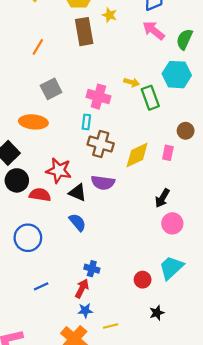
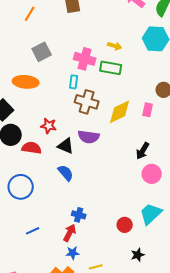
green rectangle: (150, 98) -> (111, 68), moved, turned -60
red star: (59, 170) -> (49, 126), size x0.7

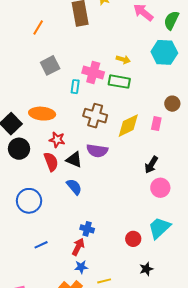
orange ellipse: (26, 82) -> (42, 114), moved
cyan rectangle: (74, 82) -> (75, 87), moved
red semicircle: (32, 148) -> (51, 162), moved, turned 60

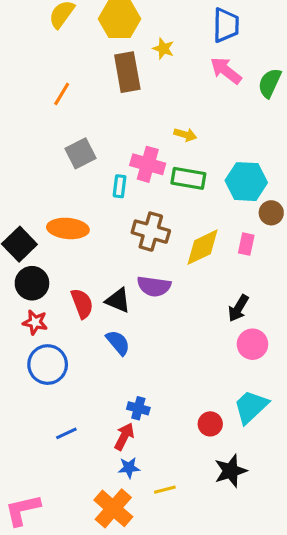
cyan hexagon: (164, 52) -> (246, 182), moved
yellow arrow: (123, 59) -> (185, 135), moved
red star: (57, 140) -> (35, 322), moved
black star: (146, 269) -> (231, 471), size x1.5

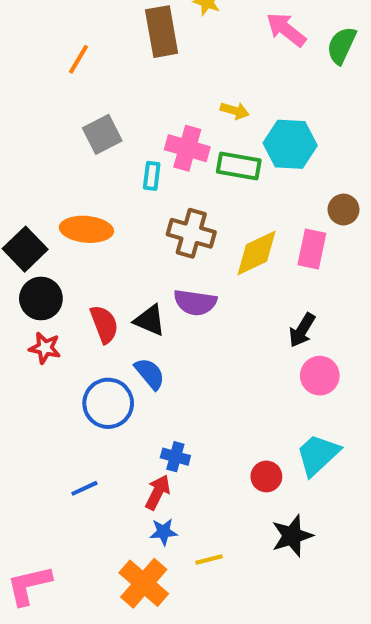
cyan hexagon: (246, 182) -> (290, 144), moved
pink rectangle: (246, 244) -> (312, 249), size x1.4
blue circle: (48, 365) -> (108, 403), moved

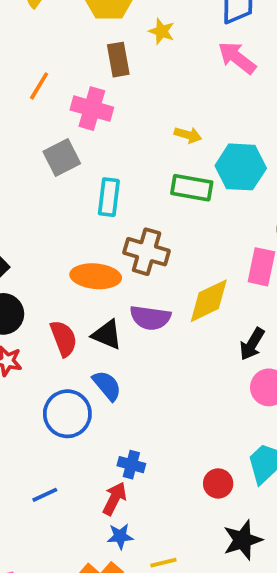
brown rectangle: (162, 32) -> (118, 60), size x0.7
pink cross: (187, 148) -> (92, 109), moved
cyan rectangle: (152, 176) -> (109, 197), size x1.4
orange ellipse: (86, 229) -> (96, 276), moved
yellow diamond: (256, 253) -> (209, 301), moved

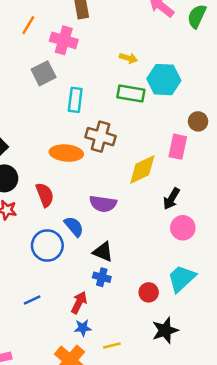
purple semicircle: (150, 318) -> (103, 204), moved
black triangle: (107, 335) -> (103, 252), moved
blue cross: (131, 465) -> (102, 277), moved

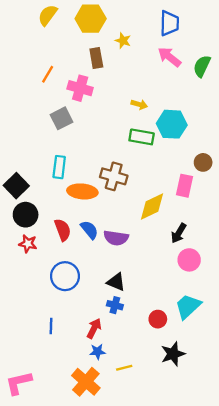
cyan rectangle: (75, 100) -> (59, 167), moved
blue semicircle: (74, 227) -> (89, 230), moved
blue line: (32, 300) -> (51, 326), turned -63

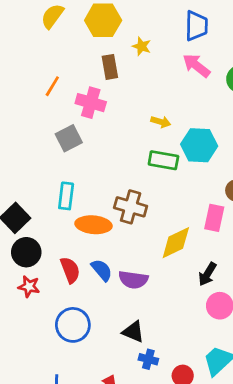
blue cross: (115, 305) -> (148, 359), moved

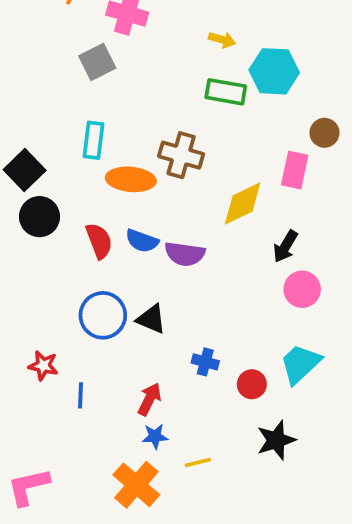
blue semicircle: (102, 270) -> (142, 241), turned 150
red star: (29, 286) -> (43, 366), moved
black triangle: (133, 332) -> (151, 319), moved

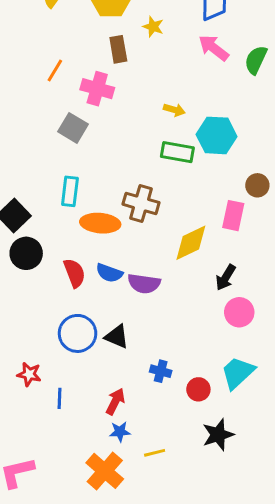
gray square: (97, 62) -> (73, 128), turned -32

